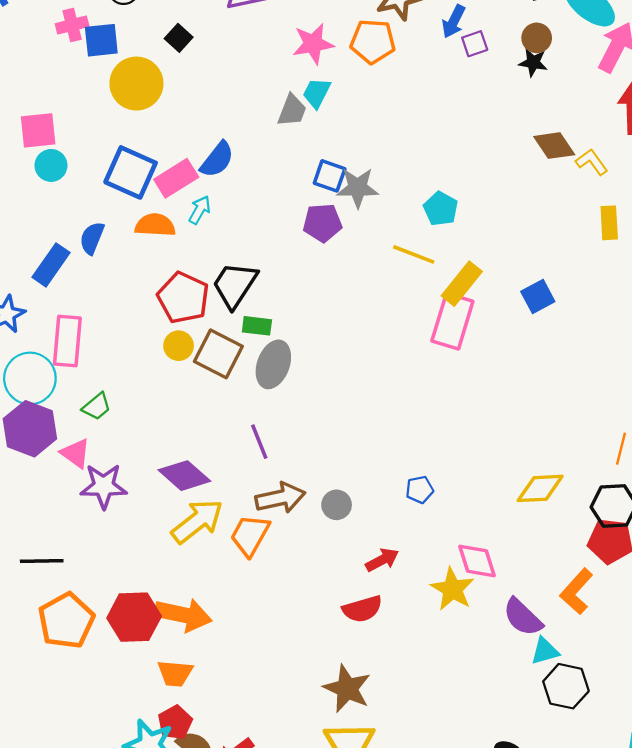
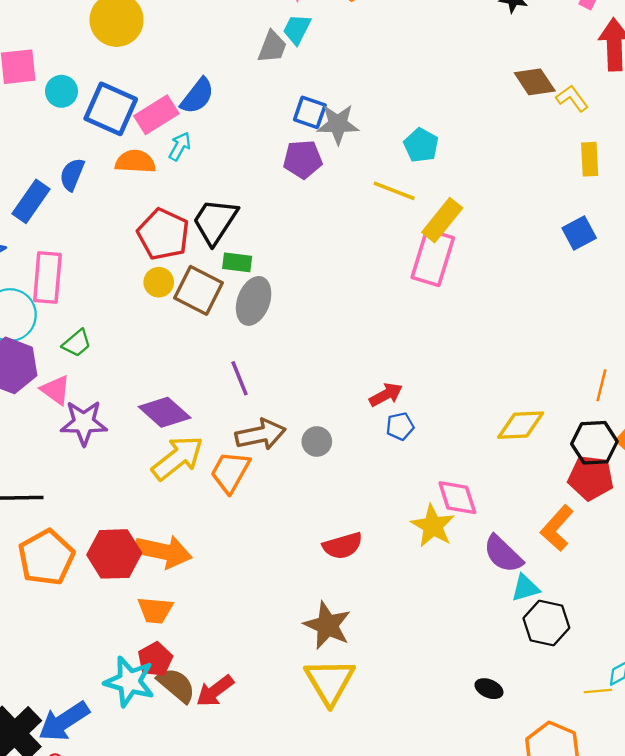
cyan circle: (51, 165) -> (61, 91), moved
blue square: (538, 297) -> (579, 233), moved
red arrow: (382, 560) -> (386, 395), moved

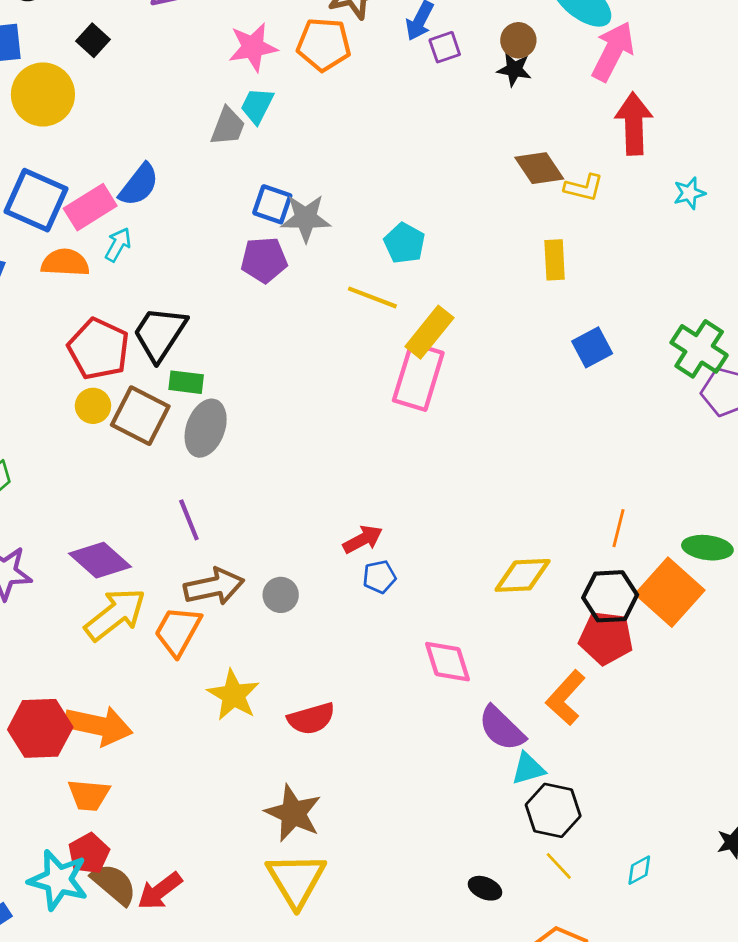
yellow L-shape: (572, 98) -> (584, 188), turned 140
yellow rectangle: (590, 159) -> (555, 260), moved
yellow star: (433, 526) -> (233, 695), moved
yellow line: (598, 691) -> (559, 866), moved, turned 52

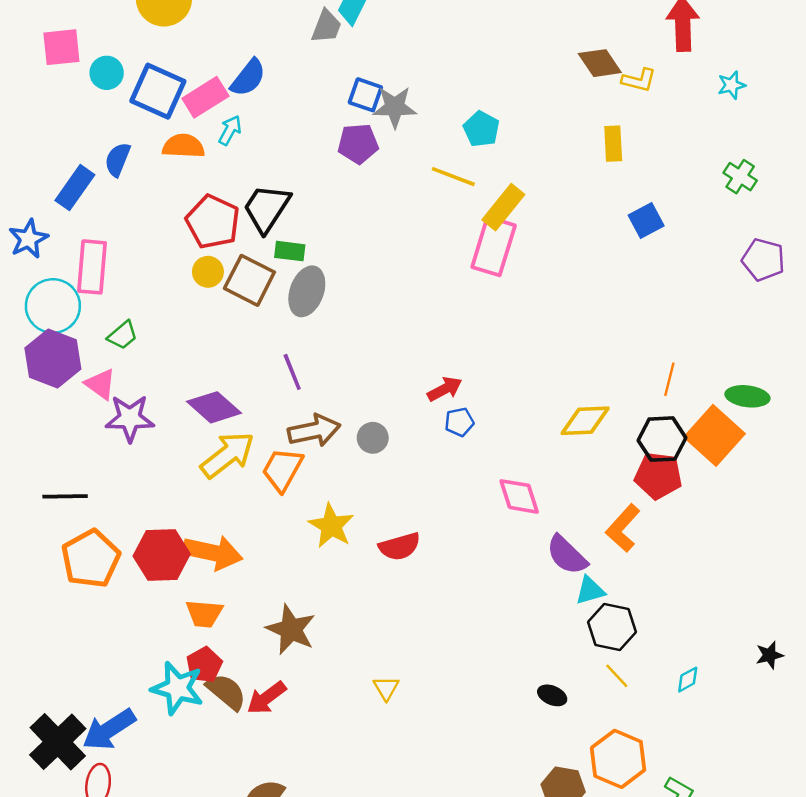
green cross: (699, 349) -> (740, 177), moved, size x0.7
brown star: (293, 813) -> (291, 629), moved
yellow triangle: (296, 880) -> (386, 688), size x0.5

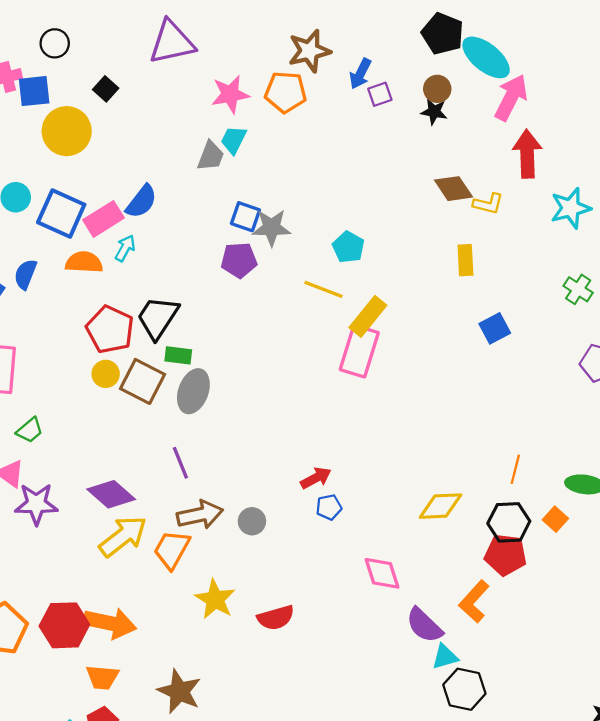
cyan star: (732, 85) -> (571, 208), size x1.6
orange square: (715, 435) -> (555, 519), size x0.5

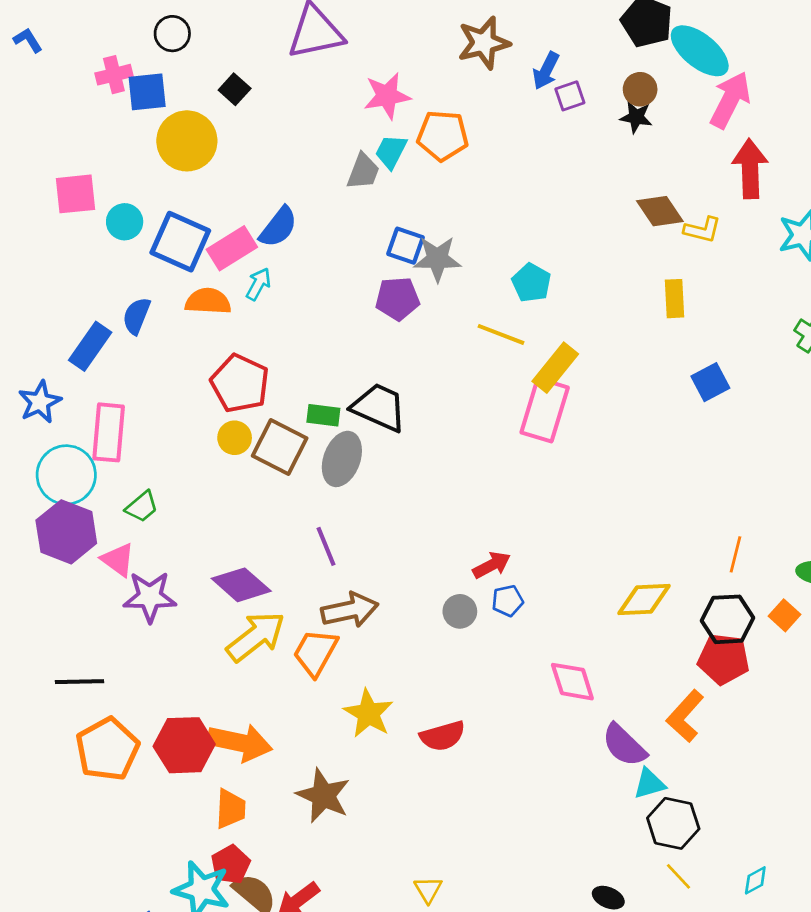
orange pentagon: (286, 92) -> (443, 136), moved
black trapezoid: (158, 318) -> (379, 407), moved, turned 81
gray circle: (252, 521) -> (460, 611), moved
orange trapezoid: (102, 677) -> (231, 809), turned -92
brown star: (179, 691) -> (323, 796), moved

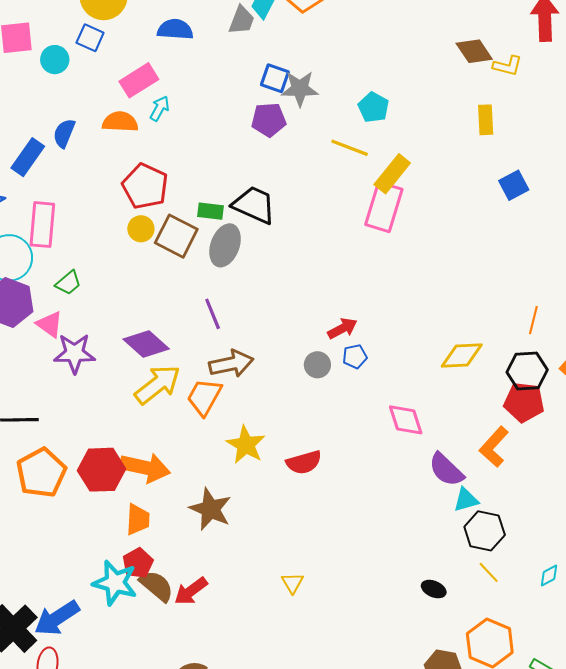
blue semicircle: (278, 227) -> (175, 29), moved, turned -124
blue square: (180, 242) -> (90, 38), moved, size x0.6

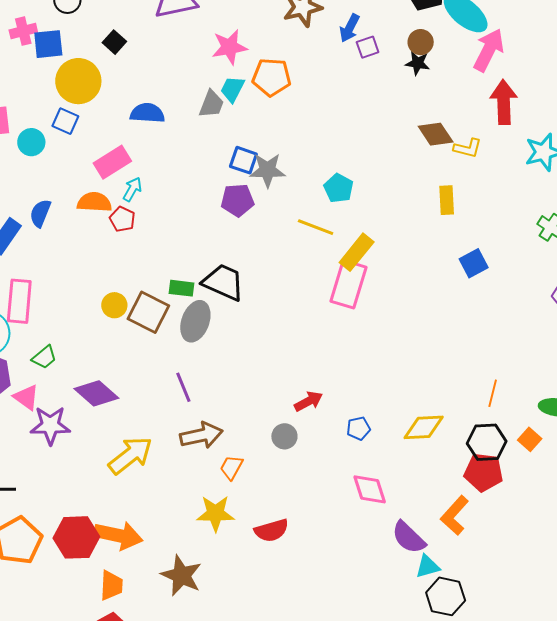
red pentagon: (145, 186) -> (122, 219), moved, size x0.6
purple diamond: (146, 344) -> (96, 393), moved
blue pentagon: (355, 356) -> (359, 428), moved
orange trapezoid: (204, 397) -> (231, 467), moved, size x0.7
yellow star: (246, 445) -> (215, 513), turned -30

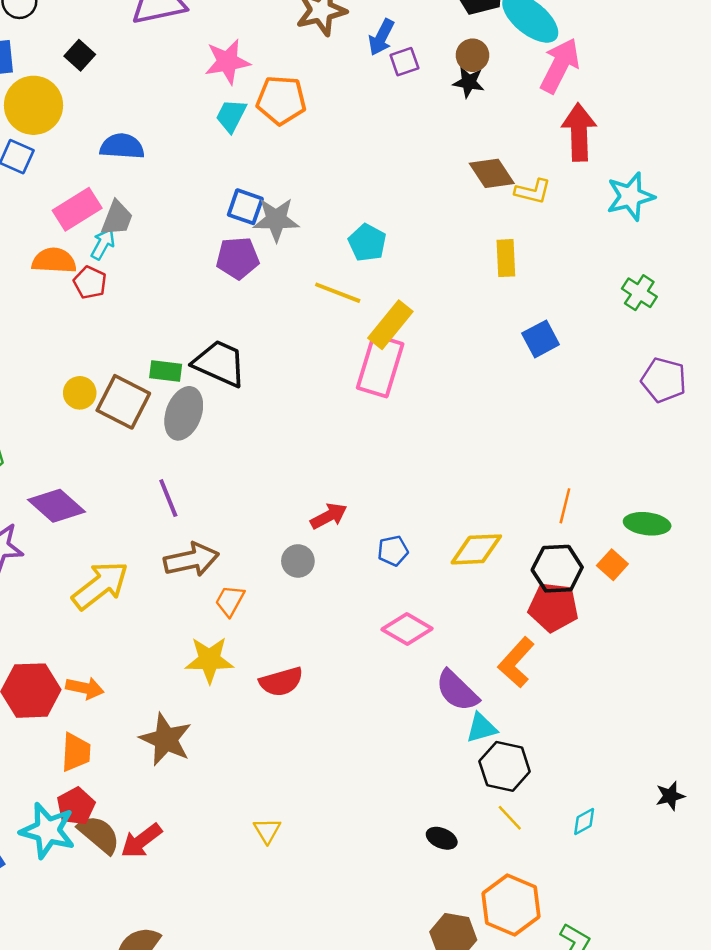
gray trapezoid: (211, 104) -> (117, 218), moved
pink diamond: (370, 489) -> (407, 629), turned -42
orange arrow: (118, 535) -> (85, 688), size x0.6

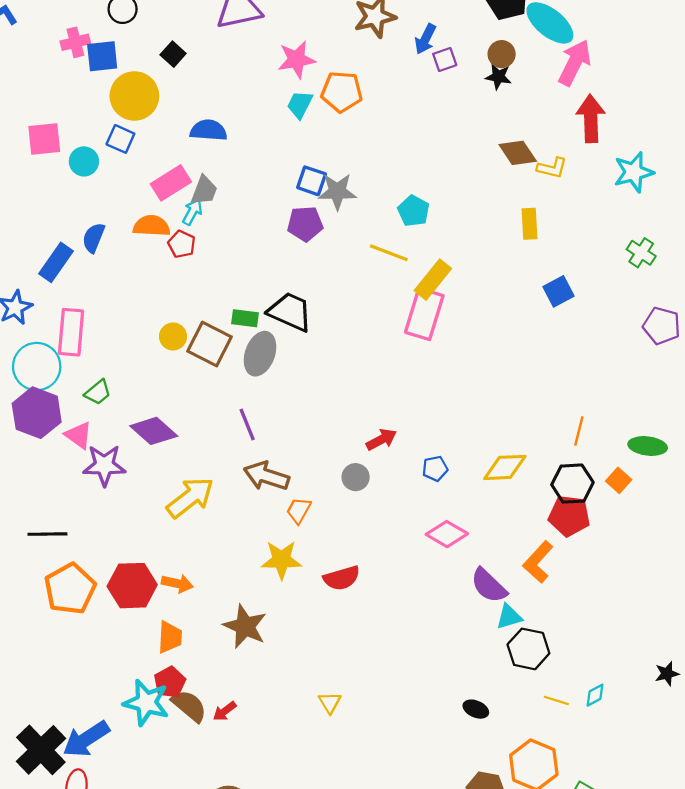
brown arrow: (191, 560) -> (266, 476), turned -150
yellow line: (510, 818) -> (556, 700), moved, turned -30
red arrow: (141, 841) -> (225, 711), size x0.7

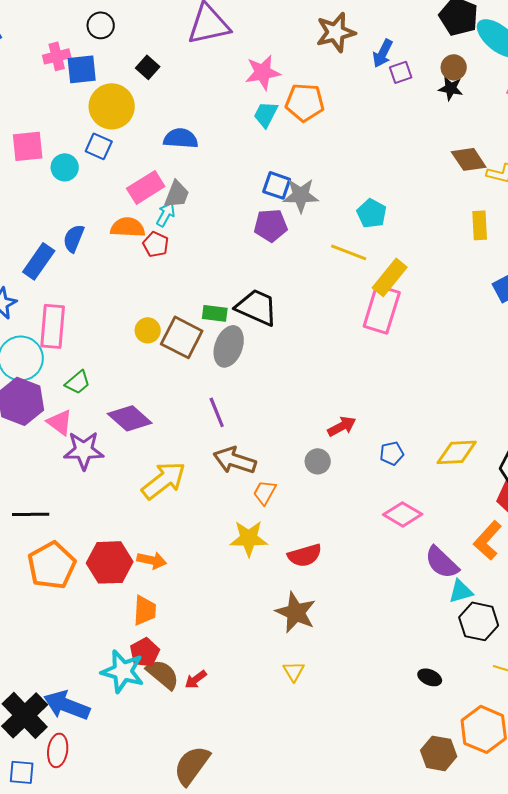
brown star: (245, 626) -> (296, 612), moved
blue arrow: (86, 739) -> (67, 705), turned 54

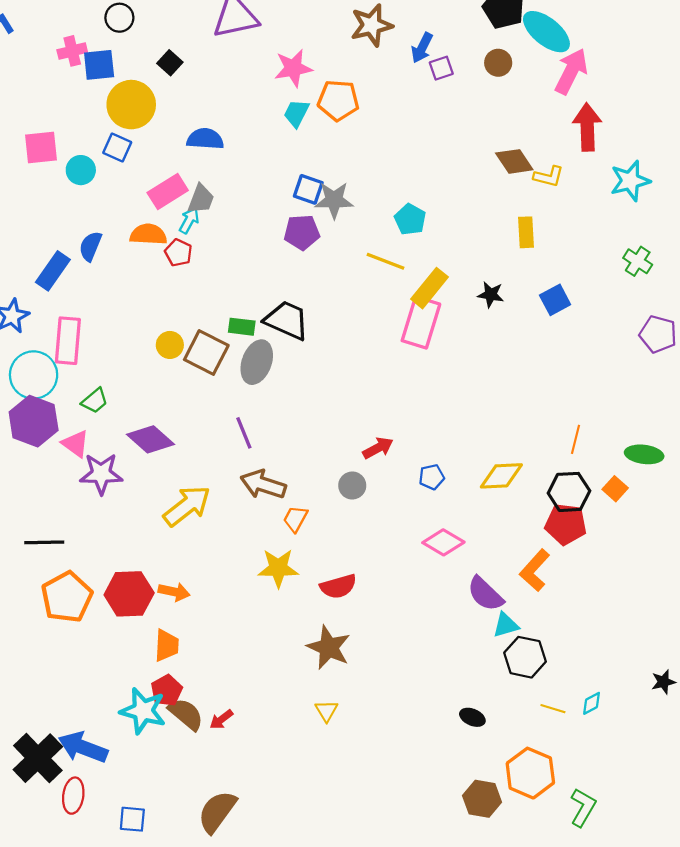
black star: (451, 88) -> (491, 295), moved
blue square: (22, 772) -> (132, 819), moved

